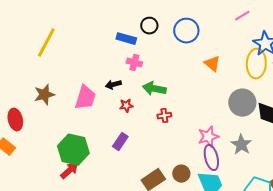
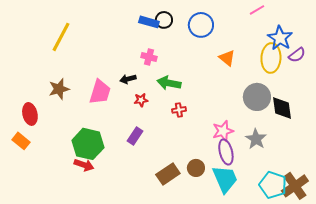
blue rectangle: (126, 39) -> (149, 22), moved
red arrow: (69, 171) -> (84, 165), turned 60

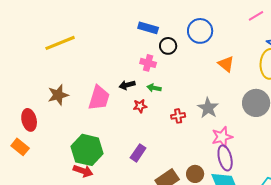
black circle: (164, 20) -> (168, 46), moved
yellow line: (61, 37) -> (60, 43), turned 40
green arrow: (169, 83) -> (154, 88), moved, size x0.6
purple rectangle: (135, 136) -> (138, 153), moved
gray star: (256, 139) -> (208, 108), moved

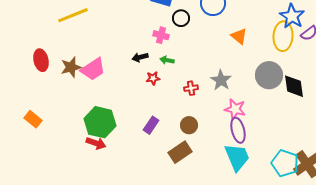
pink trapezoid: (99, 98) -> (93, 69), moved, turned 40
red ellipse: (29, 120) -> (41, 60), moved
pink star: (222, 137) -> (235, 109), turned 30
brown circle: (195, 174) -> (189, 125), moved

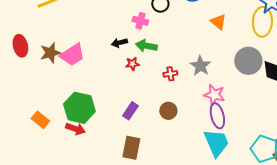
green arrow: (167, 60) -> (146, 46), size x1.5
orange rectangle: (33, 119) -> (40, 120), moved
brown rectangle: (180, 152) -> (131, 148), moved, turned -45

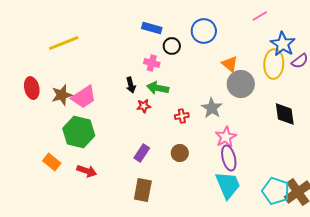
black arrow: (119, 43) -> (131, 85), turned -91
gray circle: (248, 61) -> (241, 84), moved
pink star: (214, 95) -> (226, 137), turned 30
green hexagon: (79, 108) -> (79, 132), moved

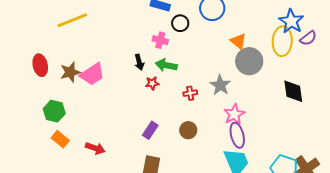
green hexagon: (79, 132) -> (54, 111), moved, size x0.7

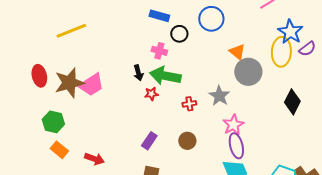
green arrow: (166, 65) -> (165, 76), size x1.4
brown star: (70, 72) -> (69, 83), size x1.4
black diamond: (293, 91) -> (292, 102), turned 35

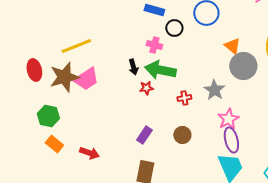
yellow line: (71, 31) -> (76, 46), moved

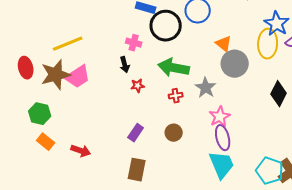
black circle: (174, 28) -> (166, 26), size x1.8
pink cross: (154, 45) -> (134, 43), moved
green arrow: (160, 70) -> (174, 68), moved

